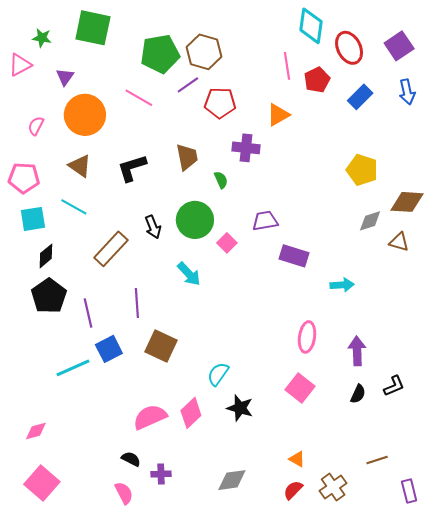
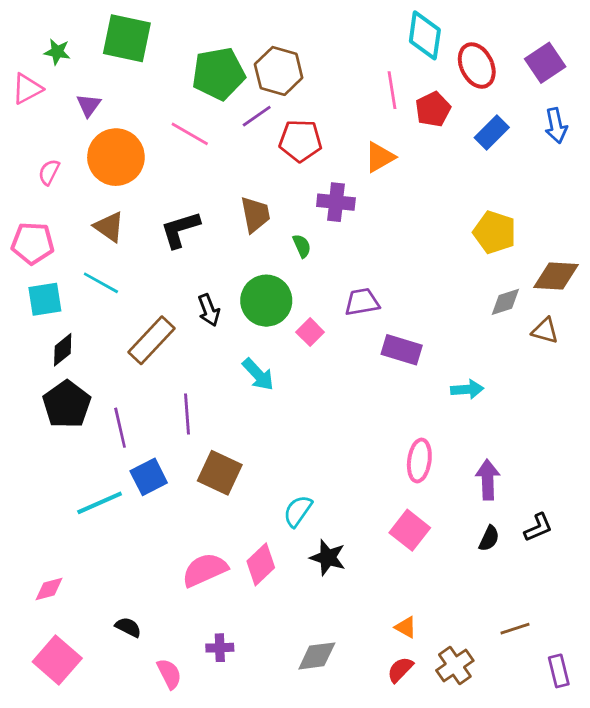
black semicircle: (131, 459) -> (128, 627), moved

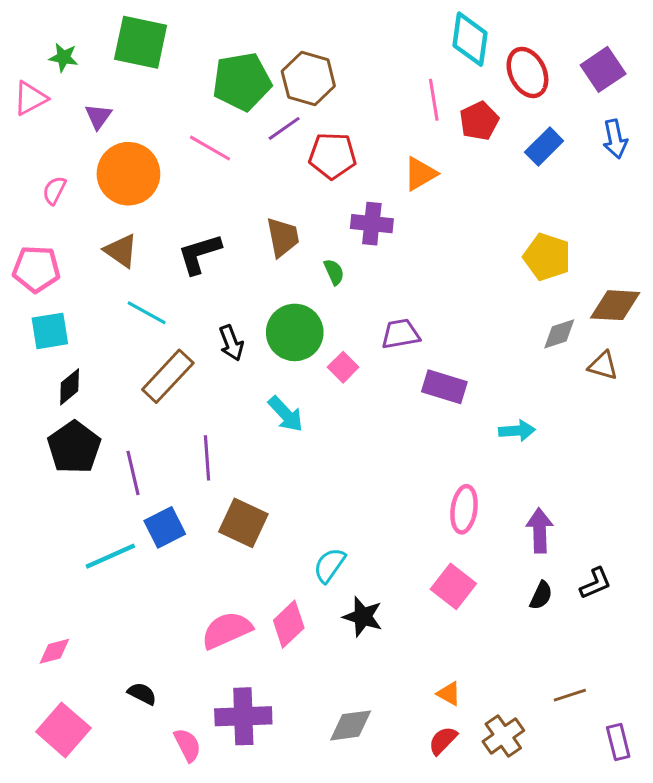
cyan line: (101, 283) -> (147, 313), moved
purple cross: (220, 648) -> (243, 716), size x1.8

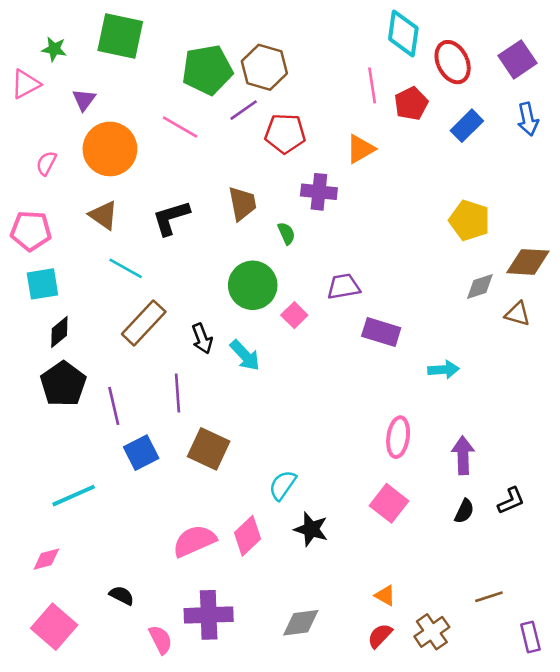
black arrow: (231, 343) -> (202, 338), moved
cyan line: (110, 556) -> (74, 496), moved

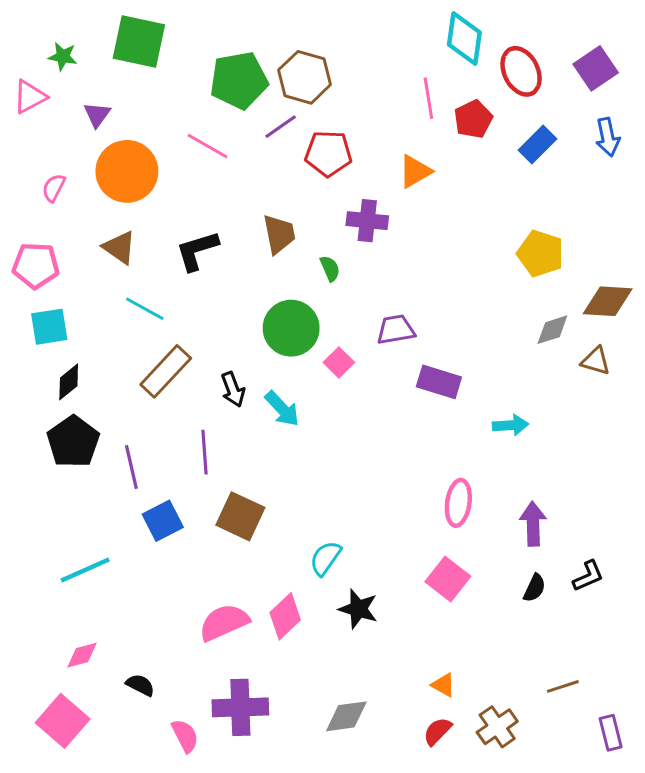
pink diamond: (46, 559) -> (82, 655), moved

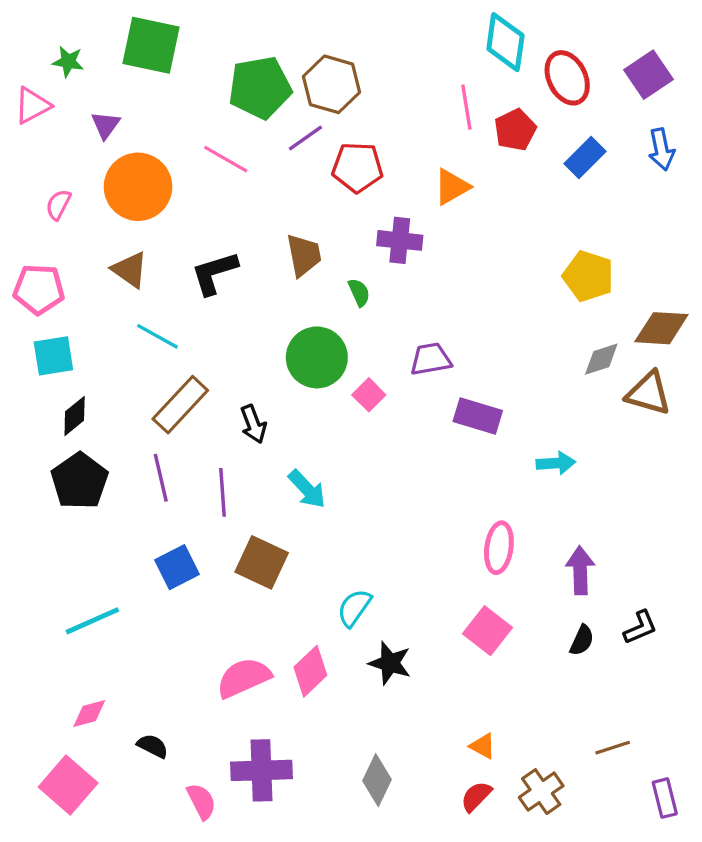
brown triangle: (596, 361) -> (648, 393), size x1.4
cyan arrow: (282, 409) -> (307, 489), moved
purple line: (131, 467) -> (161, 478), moved
gray diamond: (346, 716) -> (377, 780), turned -57

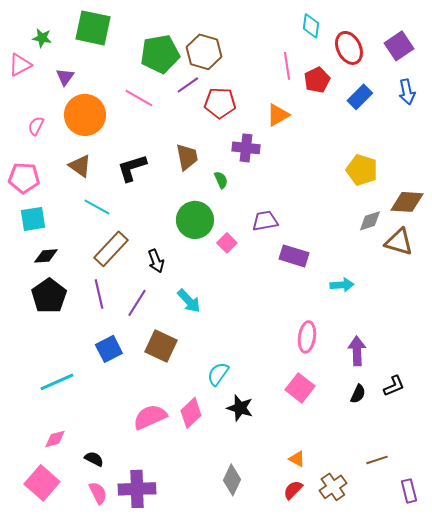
cyan diamond: (505, 42) -> (311, 26), size x0.7
black diamond: (75, 416) -> (46, 256), turned 35
purple line: (223, 492) -> (137, 303), turned 36
purple cross: (262, 770) -> (137, 489), moved
pink semicircle: (201, 801) -> (98, 493), moved

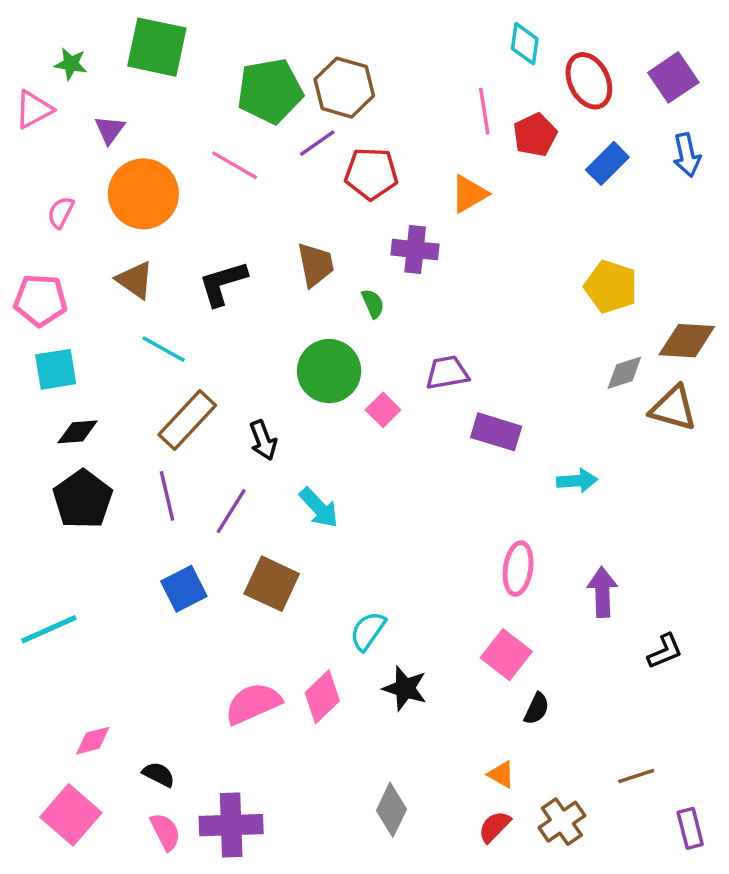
cyan line: (57, 382) -> (49, 629), moved
black semicircle: (358, 394) -> (537, 709), moved

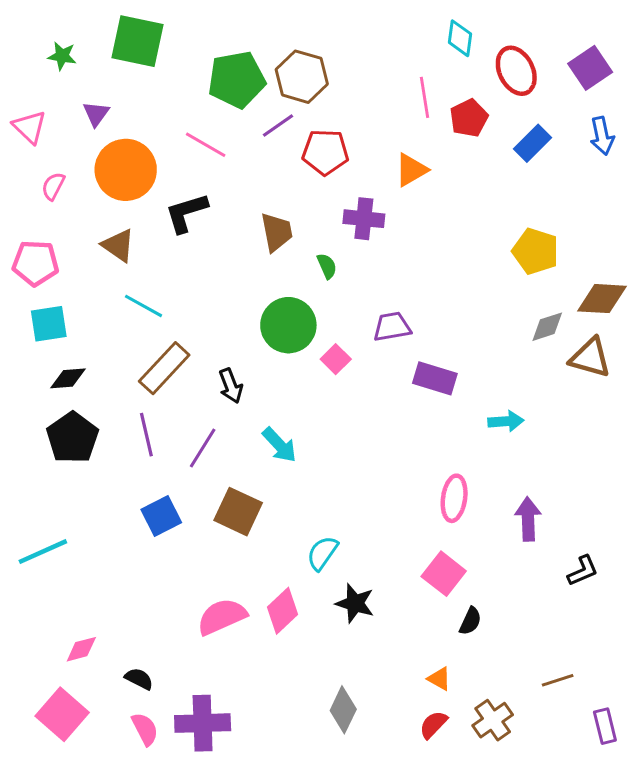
pink triangle: (34, 109) -> (30, 127), moved, turned -48
black L-shape: (223, 283) -> (186, 213), moved

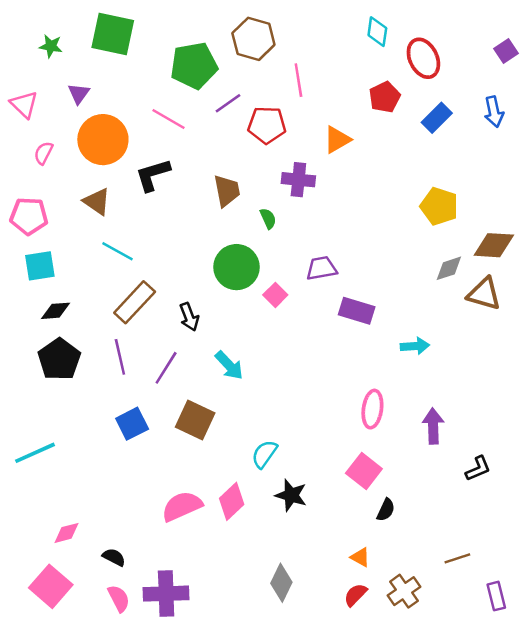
purple square: (590, 68) -> (506, 51), moved, size x0.7
brown hexagon: (302, 77) -> (253, 39), moved
pink line: (425, 97) -> (298, 80), moved

